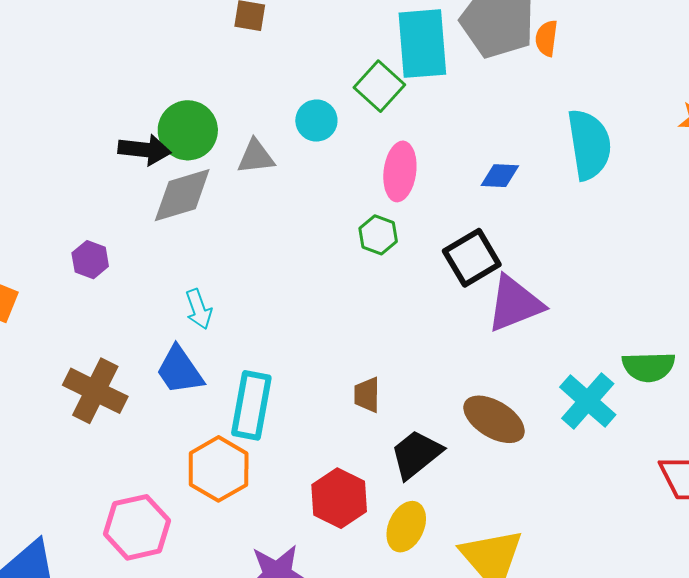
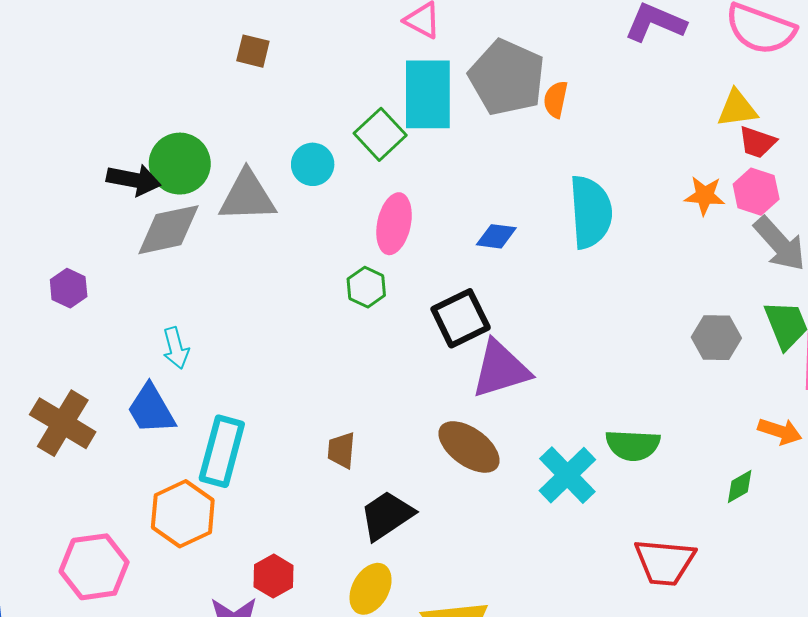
gray triangle: (256, 157) -> (247, 196), size x1.5
brown ellipse: (494, 419) -> (469, 447), moved
red hexagon: (339, 498) -> (273, 576), moved, size x0.7

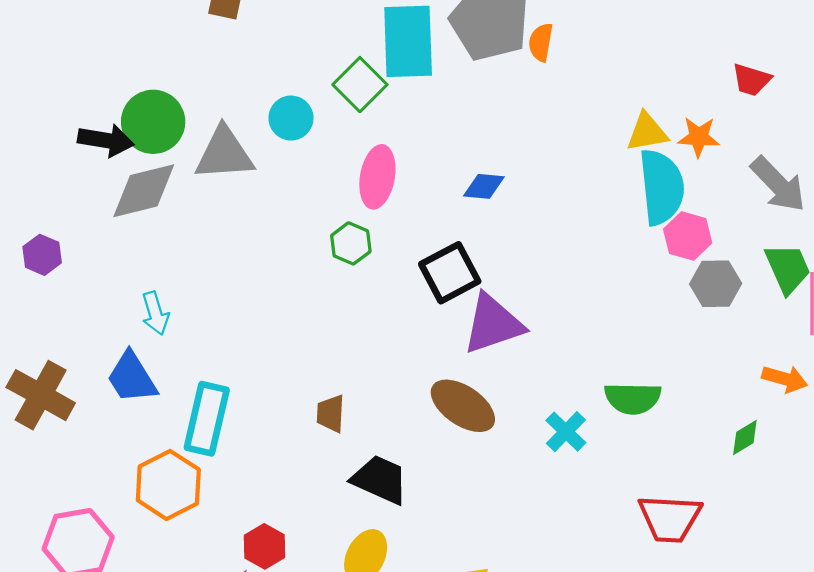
yellow triangle: (737, 109) -> (647, 132), moved
pink hexagon: (756, 192) -> (688, 236), moved
cyan semicircle: (591, 212) -> (662, 187), moved
cyan cross: (567, 475) -> (566, 432), size x0.7
black trapezoid: (387, 515) -> (380, 480), turned 60

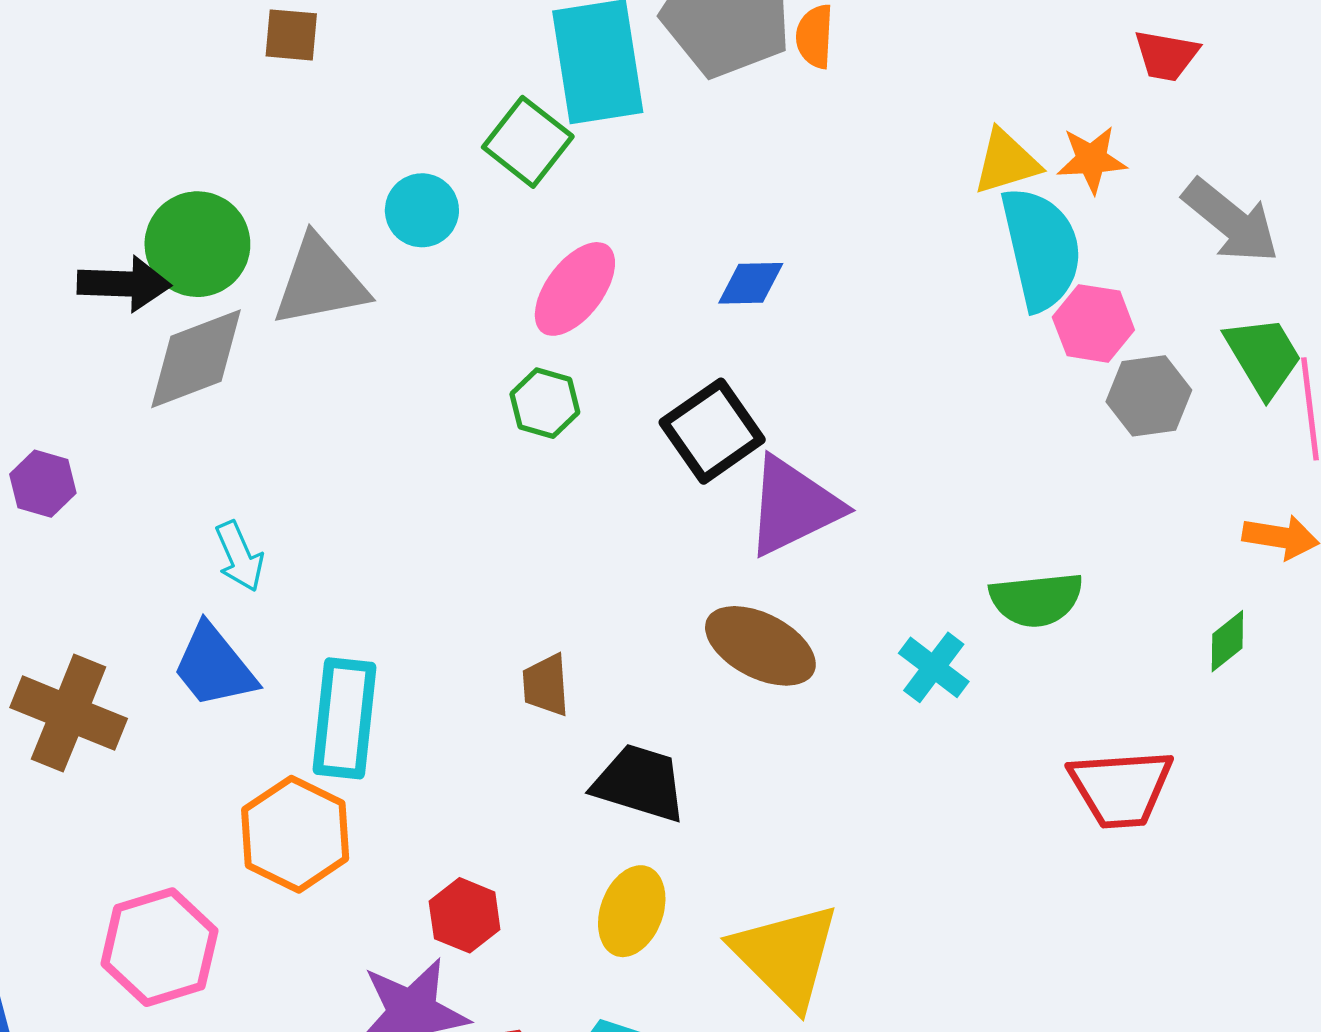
pink ellipse: (377, 177) -> (575, 289), turned 34

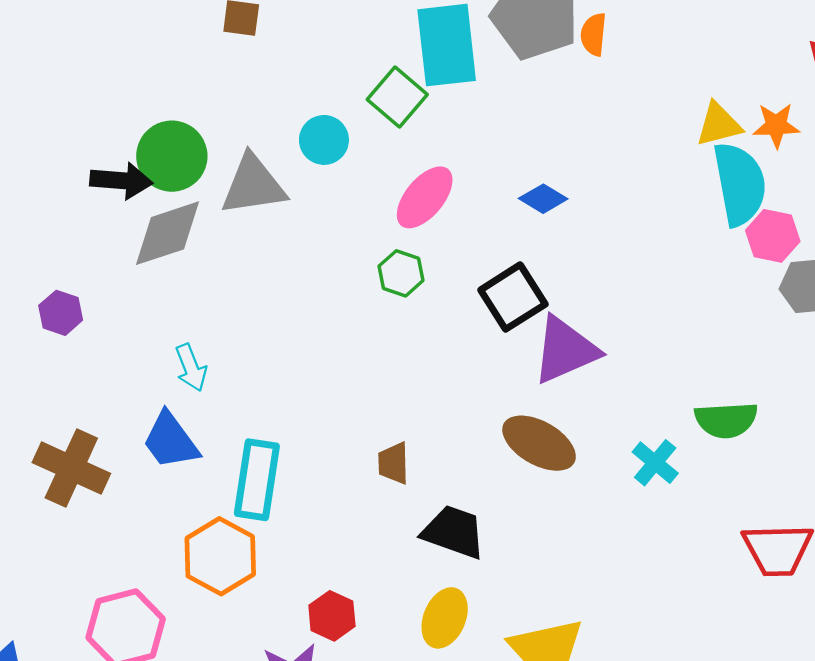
blue diamond: (751, 283) -> (543, 199), turned 30

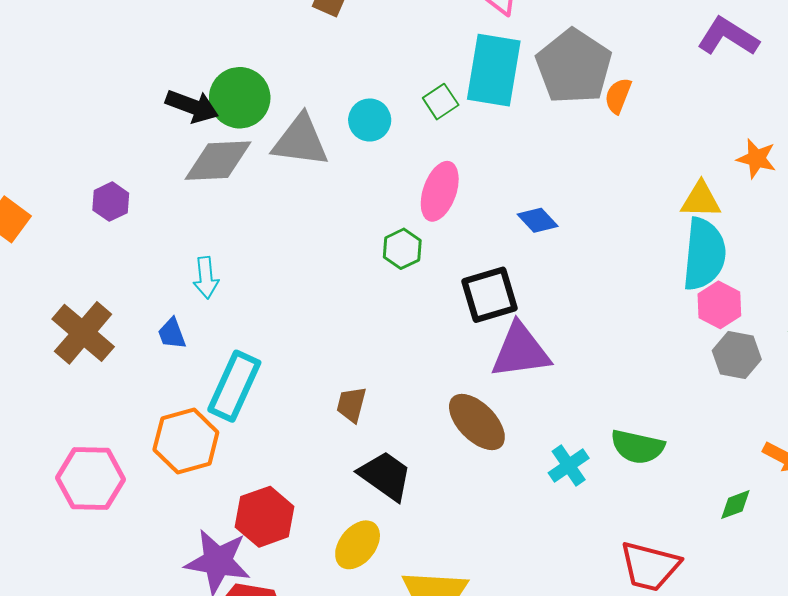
green square: (397, 97) -> (441, 102), size x0.7
orange star: (776, 125) -> (756, 159), moved
pink ellipse: (425, 197) -> (440, 191), turned -36
blue trapezoid: (171, 441) -> (172, 334), size x0.6
red hexagon: (332, 616) -> (265, 517), size x1.4

